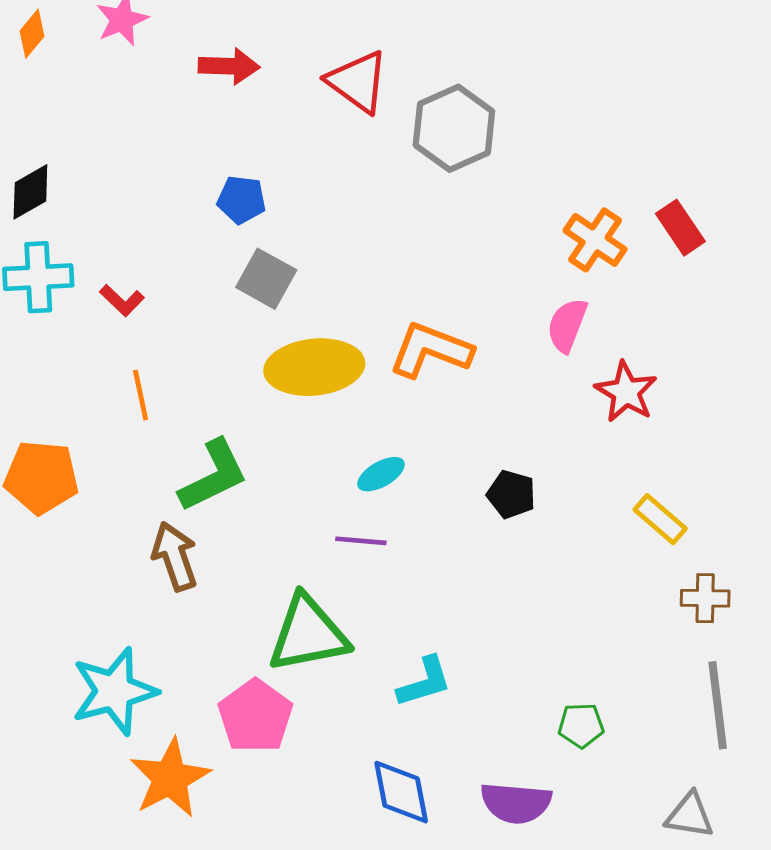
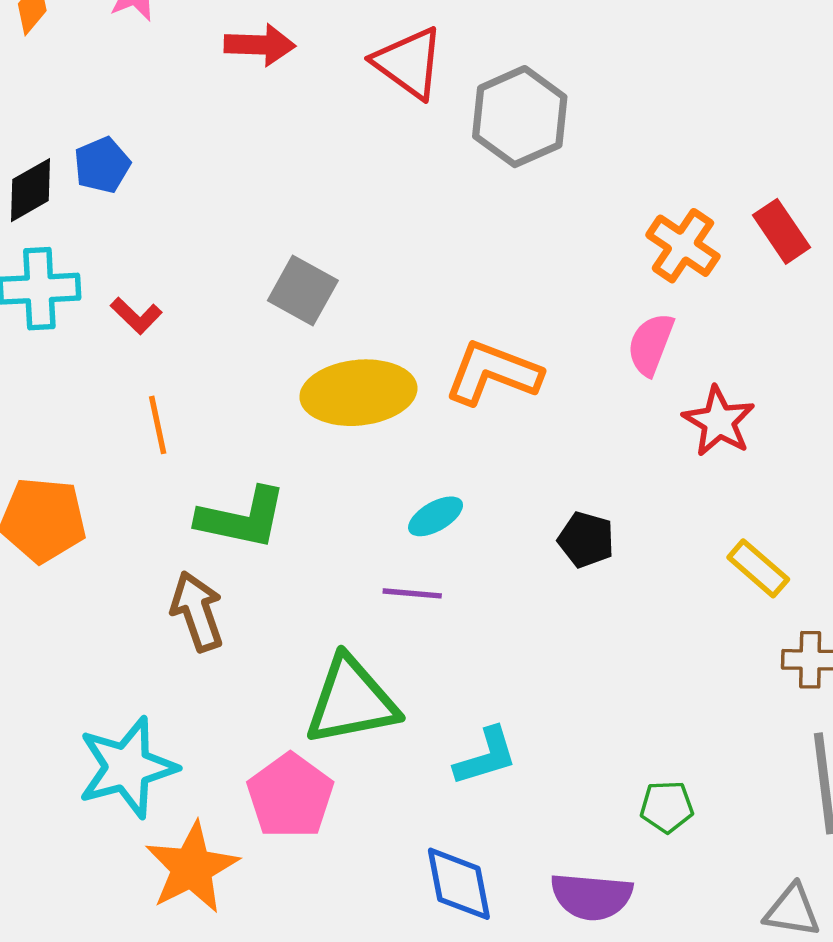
blue pentagon: (241, 200) -> (102, 165), moved, turned -30
green L-shape: (213, 476) -> (242, 518), turned 38

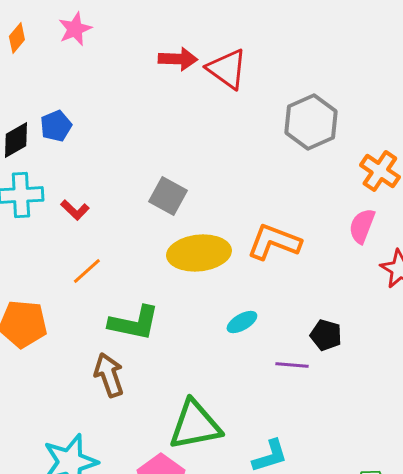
red arrow: (260, 45) -> (178, 59), moved
gray hexagon: (520, 117) -> (311, 122), moved
orange line: (158, 425) -> (87, 271), turned 60
purple line: (412, 593) -> (292, 365), moved

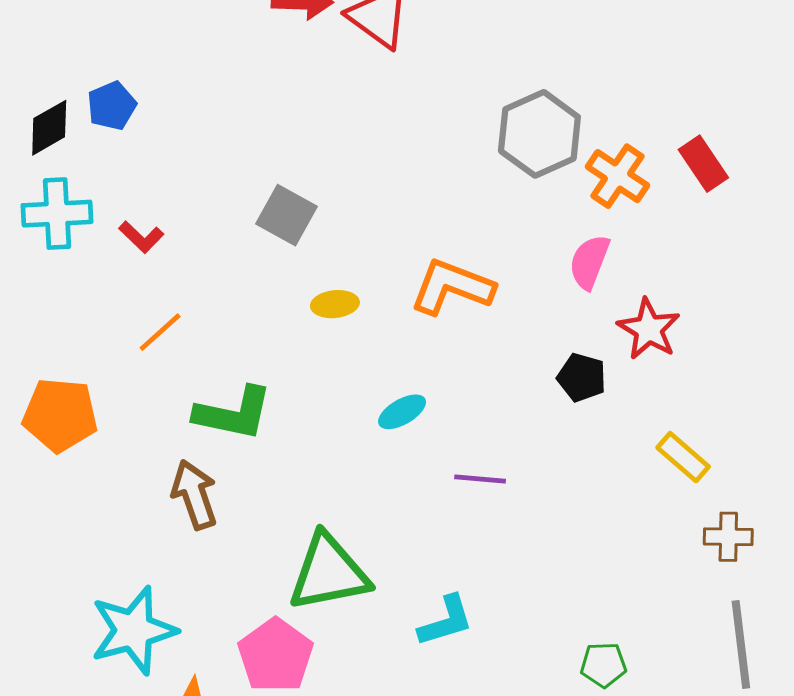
gray hexagon: (311, 122) -> (539, 134), moved
yellow ellipse: (199, 253) -> (335, 304), size x0.5
black pentagon: (326, 335) -> (582, 377), moved

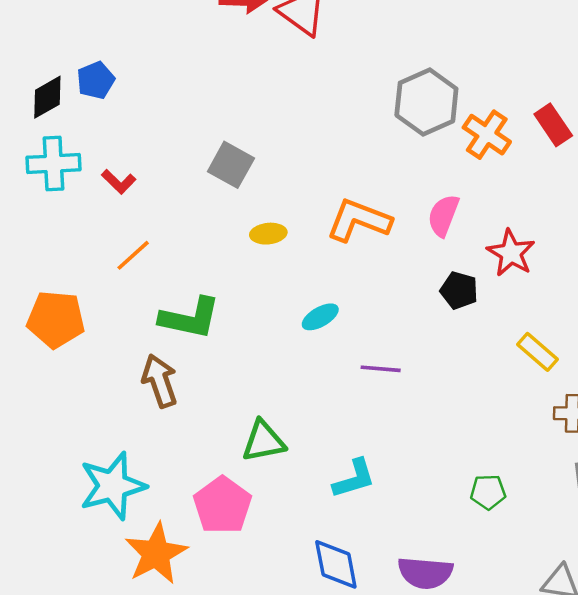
pink semicircle: (589, 262) -> (443, 215), moved
green triangle: (329, 573) -> (263, 441), size x0.7
green pentagon: (603, 665) -> (488, 492), moved

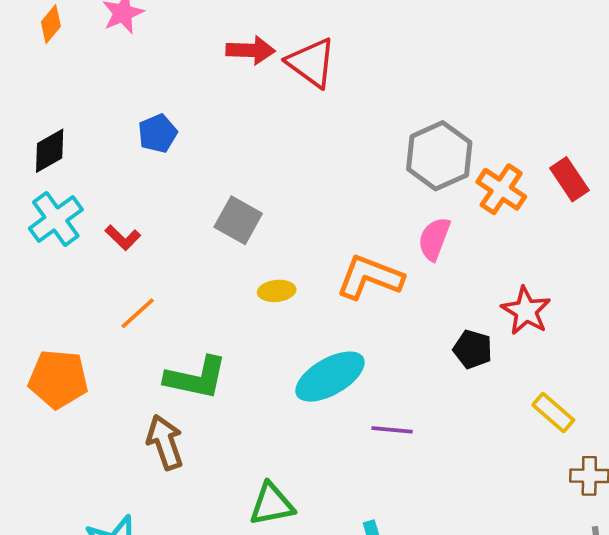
blue pentagon: (96, 80) -> (158, 133), moved
cyan cross: (53, 164) -> (56, 219), turned -33
pink semicircle: (443, 215) -> (434, 239), moved
cyan ellipse: (320, 317) -> (330, 377), size x1.8

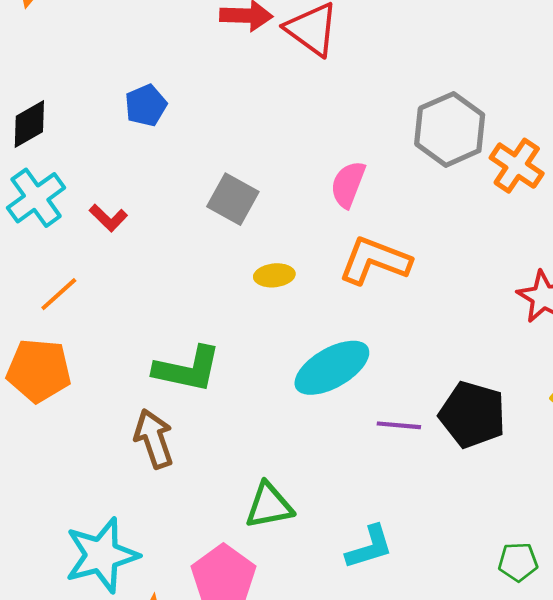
pink semicircle: (434, 239) -> (348, 184), moved
orange line: (138, 313) -> (59, 294), moved
black pentagon: (473, 349) -> (472, 415), moved, size x1.6

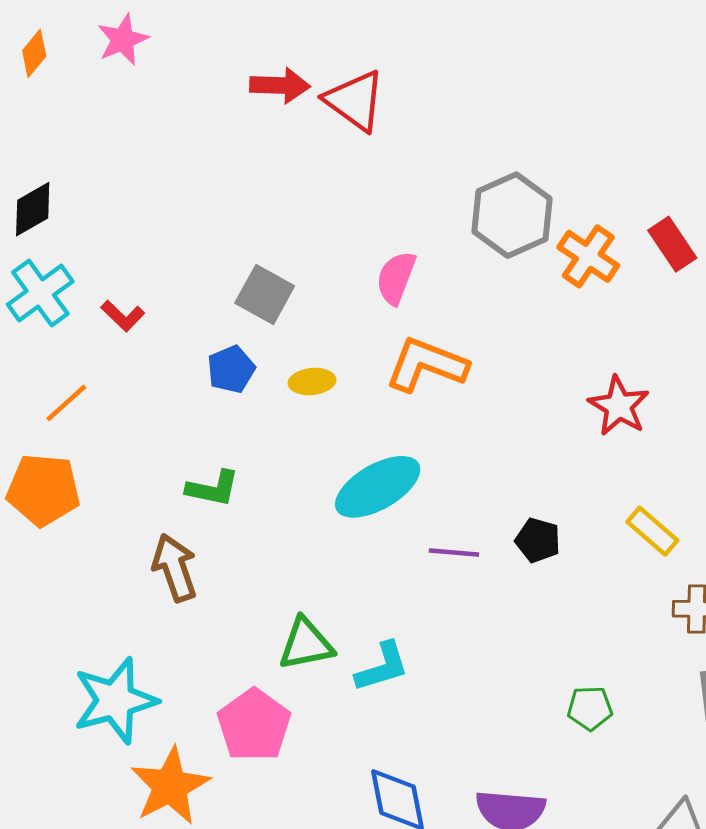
blue pentagon: (146, 105) -> (231, 369), moved
green L-shape: (187, 369) -> (213, 488), size x0.7
black pentagon: (472, 415) -> (538, 540), size x0.6
cyan L-shape: (369, 547) -> (382, 667), moved

